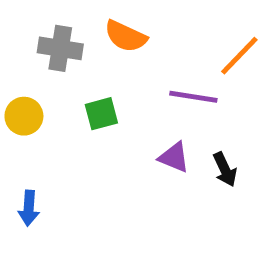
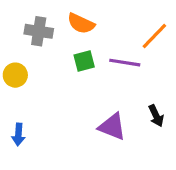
green square: (101, 114) -> (84, 61), moved
purple triangle: (174, 157) -> (112, 127), moved, size x1.4
black arrow: (225, 169) -> (156, 116), moved

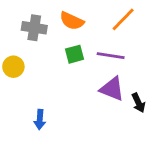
orange line: (154, 36) -> (123, 19), moved
purple triangle: (112, 127) -> (112, 89), moved
blue arrow: (18, 134) -> (40, 119), moved

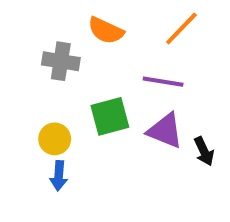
gray cross: (34, 28) -> (61, 61), moved
green square: (75, 54) -> (110, 116), moved, size x1.4
yellow circle: (13, 67) -> (55, 139), moved

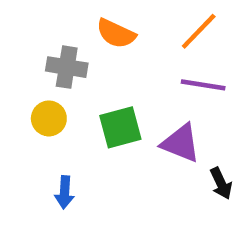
purple line: (163, 82) -> (203, 85), moved
yellow circle: (55, 139) -> (49, 118), moved
black arrow: (204, 151) -> (221, 183), moved

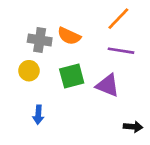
orange semicircle: (116, 34) -> (69, 36), moved
black arrow: (221, 183) -> (133, 127), moved, turned -60

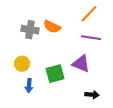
yellow circle: (29, 71) -> (22, 64), moved
green square: (72, 76) -> (55, 74), moved
black arrow: (133, 127) -> (92, 95), moved

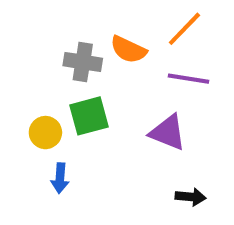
orange semicircle: (52, 27) -> (128, 50), moved
gray cross: (30, 30) -> (83, 62), moved
green square: (55, 74) -> (89, 116), moved

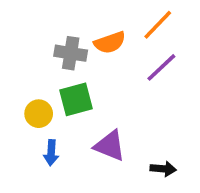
orange semicircle: (128, 50) -> (110, 43), turned -44
purple line: (189, 79) -> (161, 67), turned -52
purple triangle: (168, 133) -> (110, 146), moved

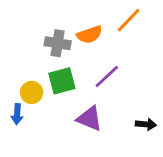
purple line: (161, 67) -> (107, 77), moved
blue arrow: (51, 153) -> (17, 114), moved
black arrow: (163, 169) -> (146, 124), moved

